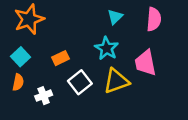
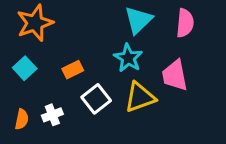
cyan triangle: (115, 17) -> (138, 20), size x1.5
orange semicircle: (18, 82) -> (22, 119), moved

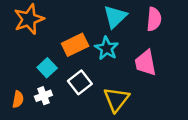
cyan square: (25, 68) -> (47, 68), moved
orange rectangle: (73, 70) -> (75, 45), moved, size x1.5
yellow triangle: (140, 97) -> (116, 99), moved, turned -32

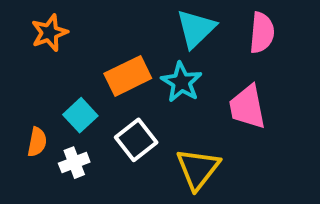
orange star: (29, 19) -> (49, 33), size x0.7
orange semicircle: (18, 99) -> (37, 142), moved

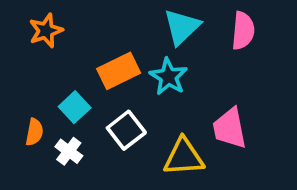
pink trapezoid: (247, 107) -> (230, 128), moved
white cross: (74, 163) -> (69, 151), turned -32
yellow triangle: (198, 169) -> (184, 157), turned 48

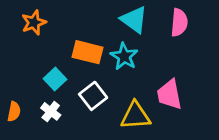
cyan triangle: (182, 27) -> (134, 20), turned -40
orange rectangle: (119, 71) -> (87, 52), turned 40
orange semicircle: (34, 132) -> (14, 111), moved

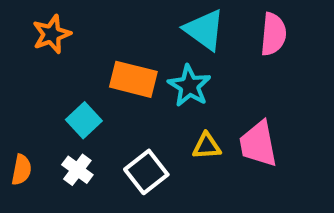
white square: (93, 96) -> (146, 172), moved
yellow triangle: (135, 116) -> (207, 146), moved, size x0.6

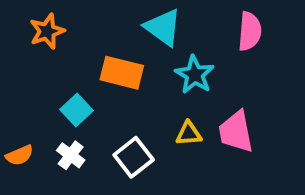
cyan triangle: (204, 30) -> (163, 27), moved
cyan star: (189, 86) -> (195, 75), moved
orange semicircle: (21, 170) -> (19, 155), turned 56

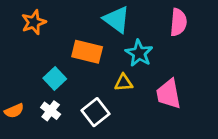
yellow triangle: (189, 134) -> (124, 83), moved

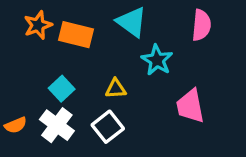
orange rectangle: (87, 52) -> (76, 35), moved
yellow triangle: (124, 83) -> (116, 89), moved
white cross: (51, 111) -> (57, 125), size x1.5

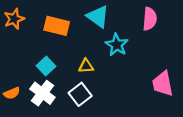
orange star: (38, 25) -> (14, 19), moved
pink trapezoid: (190, 106) -> (163, 84), moved

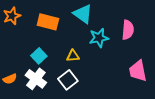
pink semicircle: (150, 19) -> (128, 30), moved
cyan star: (117, 45) -> (99, 38), turned 30

